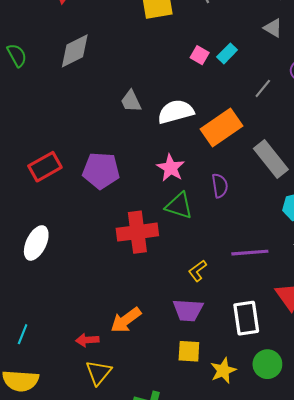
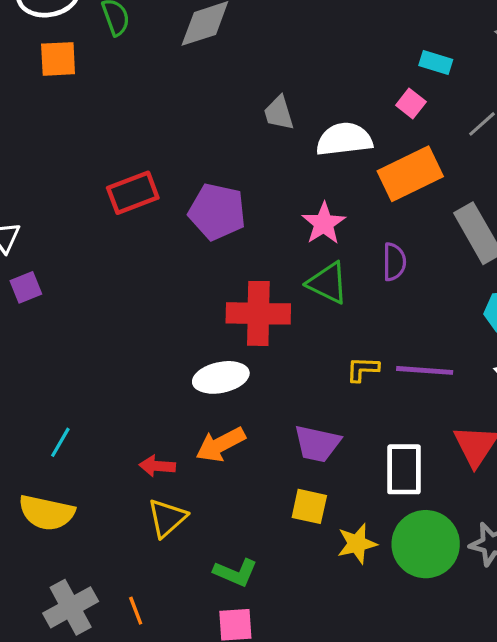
cyan rectangle: (227, 53) -> (436, 62), turned 54
pink square: (200, 55) -> (411, 104), moved
white ellipse: (36, 243) -> (221, 377), moved, turned 44
yellow L-shape: (198, 271) -> (363, 369), moved, turned 30
green circle: (267, 364) -> (426, 544), size x1.5

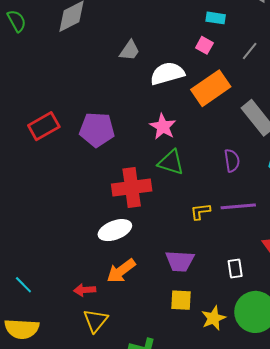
gray trapezoid: (279, 113) -> (130, 51), moved, turned -120
purple semicircle: (394, 262) -> (232, 161), moved
cyan line: (60, 442) -> (23, 285), turned -66
white rectangle: (404, 469) -> (235, 269), size x0.6

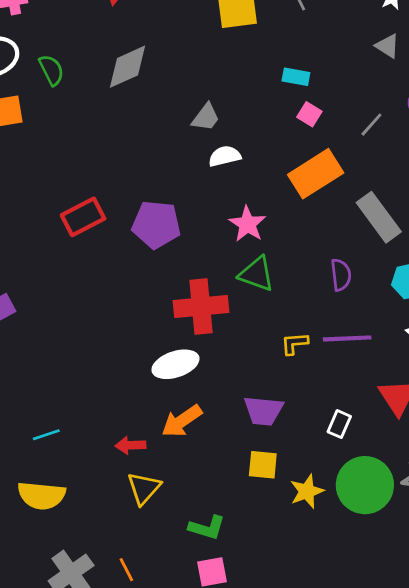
cyan rectangle: (216, 18) -> (296, 77), moved
white semicircle: (167, 73) -> (225, 156), moved, size x0.7
white rectangle: (235, 269) -> (339, 424), turned 30
cyan line: (23, 285) -> (46, 435), turned -66

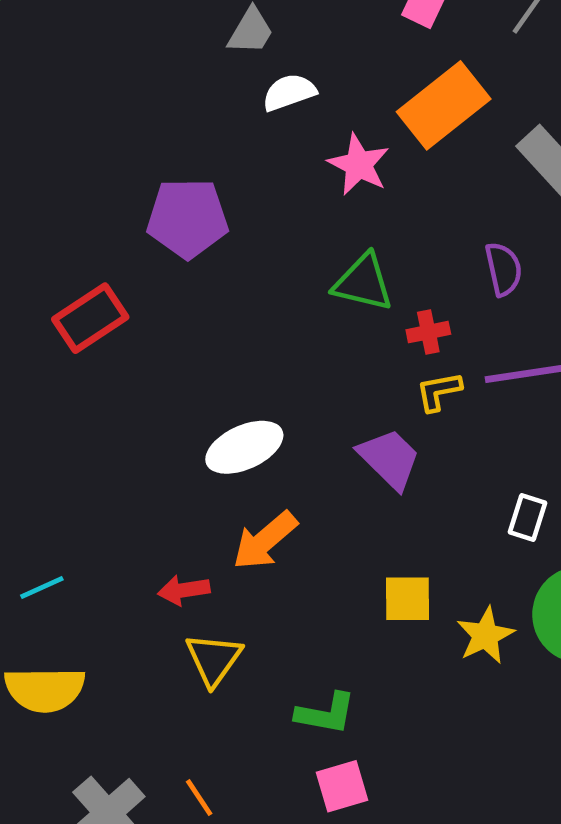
red rectangle: (83, 217) -> (90, 318), moved
pink star: (247, 224) -> (359, 165), moved
red cross: (201, 307) -> (428, 332), moved, size x0.5
purple trapezoid: (263, 411) -> (389, 459), moved, turned -135

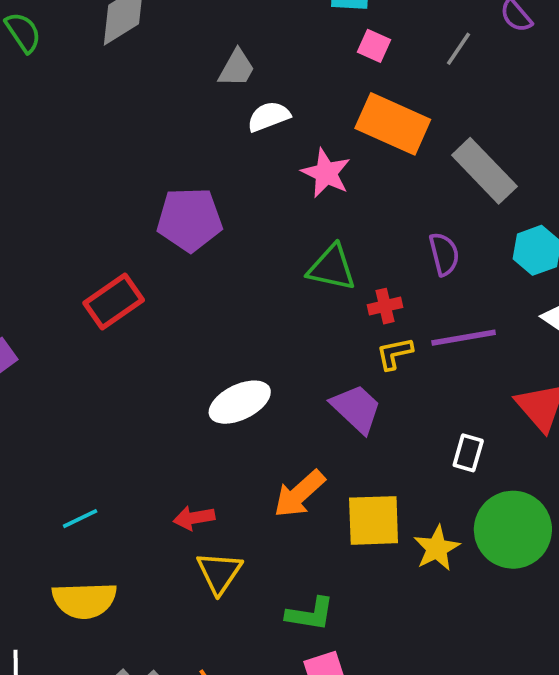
orange rectangle: (444, 105) -> (393, 124), turned 64
orange arrow: (265, 540) -> (299, 494), moved
yellow square: (408, 599) -> (374, 520), size x1.4

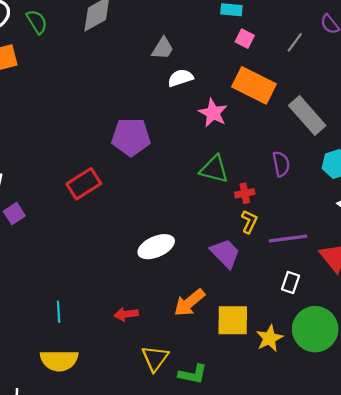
purple line: (464, 338) -> (288, 238), moved
yellow L-shape: (394, 353) -> (249, 222), turned 125
cyan line: (80, 519) -> (59, 312), turned -70
yellow triangle: (219, 573) -> (155, 358), moved

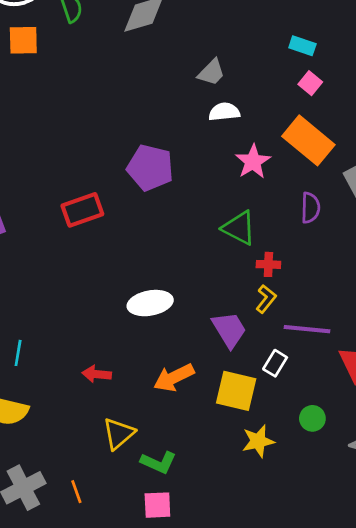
purple semicircle: (281, 164) -> (310, 208), moved
white rectangle: (290, 282) -> (275, 363), moved
yellow square: (233, 320) -> (236, 391), moved
green circle: (315, 329) -> (312, 418), moved, size x0.5

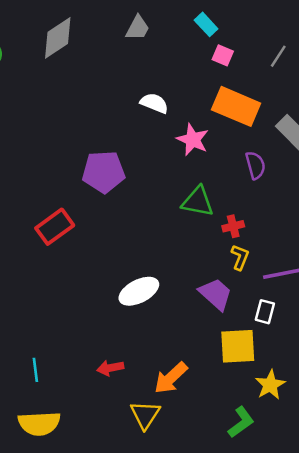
cyan rectangle: (302, 46) -> (206, 24), turned 45
gray trapezoid: (211, 72) -> (138, 28), moved
white semicircle: (224, 112) -> (154, 103), turned 44
orange arrow: (174, 378) -> (171, 378), moved
green L-shape: (158, 462) -> (241, 422), moved, turned -44

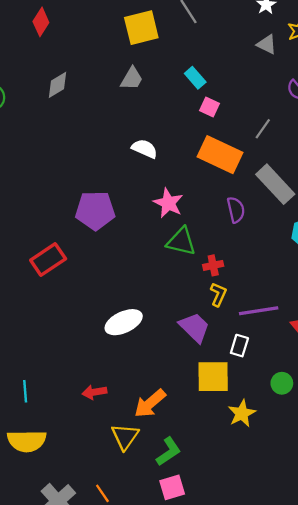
gray diamond: (58, 38) -> (58, 85), size x0.7
gray line: (278, 56) -> (263, 129), moved
pink star: (193, 140) -> (168, 203), moved
green L-shape: (241, 422) -> (169, 451), moved

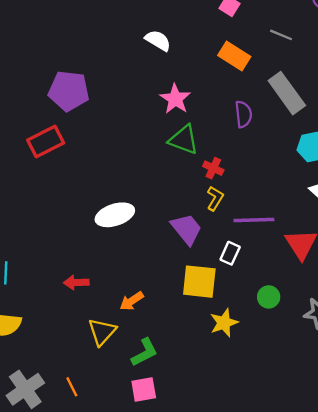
gray line: (263, 129) -> (281, 35), turned 70
orange rectangle: (220, 155) -> (234, 56), size x0.7
purple pentagon: (95, 210) -> (69, 91), moved
red cross: (213, 265) -> (213, 168), turned 30
orange arrow: (150, 403) -> (132, 301), size x0.7

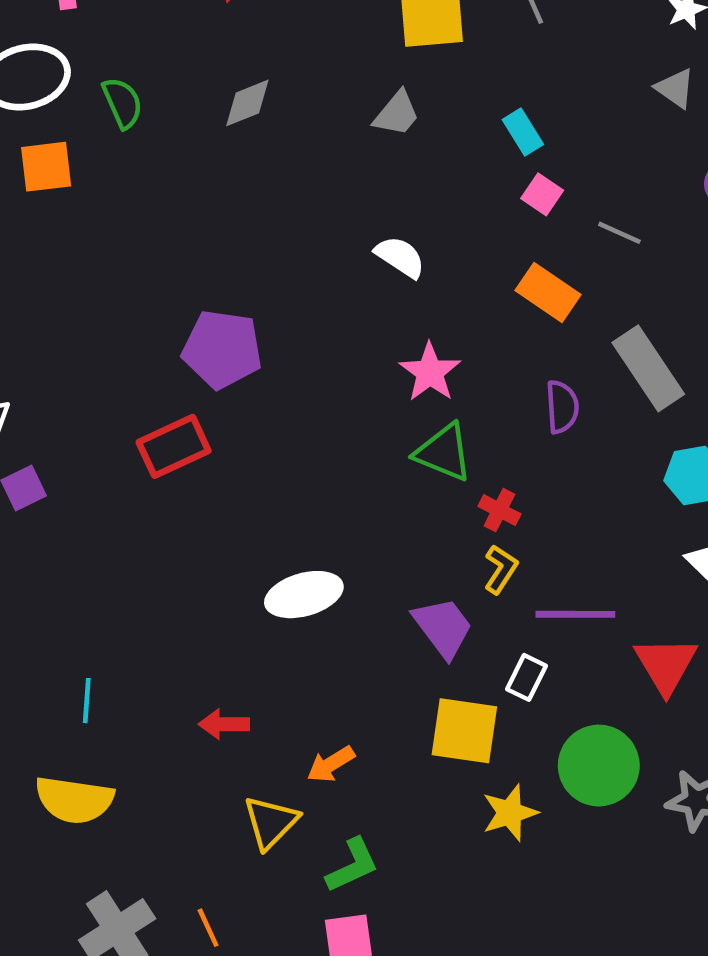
gray line: (281, 35) -> (619, 233), moved
green circle: (269, 297) -> (599, 766), size x1.8

